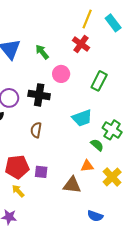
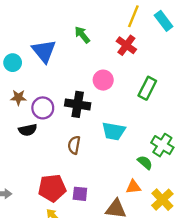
green arrow: (42, 52) -> (82, 35), moved
cyan trapezoid: (82, 118) -> (114, 131), moved, turned 30

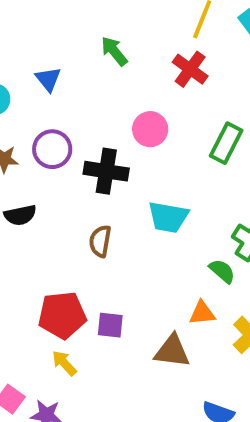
blue triangle: (44, 51) -> (48, 79), size x0.6
purple circle: (43, 108) -> (52, 149), moved

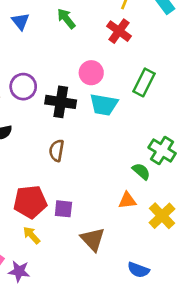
blue triangle: (48, 79) -> (20, 21), moved
cyan trapezoid: (168, 217) -> (104, 105), moved
brown triangle: (172, 351) -> (93, 239), moved, turned 40

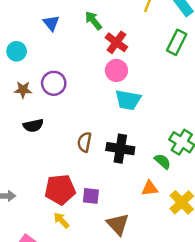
red cross: (119, 31) -> (116, 42), moved
green rectangle: (144, 82) -> (177, 42), moved
black cross: (61, 102) -> (120, 149), moved

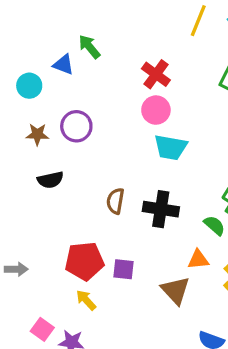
green arrow: (93, 21) -> (89, 47), moved
blue triangle: (51, 23) -> (63, 65), moved, turned -30
brown triangle: (118, 224) -> (175, 290), moved

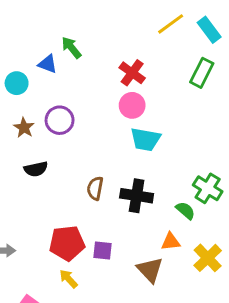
yellow line: (198, 21) -> (171, 24), turned 32
brown star: (37, 134) -> (24, 128), turned 30

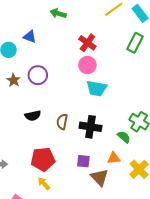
green arrow: (71, 48) -> (58, 13), moved, turned -35
black semicircle: (36, 169) -> (33, 116), moved
purple square: (102, 251) -> (83, 161), moved

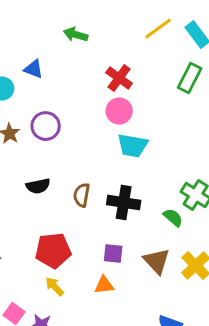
orange triangle: (114, 158) -> (104, 285), moved
brown triangle: (100, 177) -> (157, 261), moved

